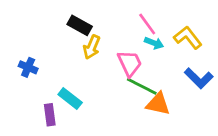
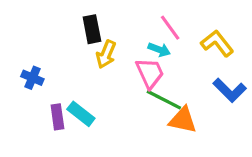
black rectangle: (80, 25) -> (92, 29), turned 50
cyan arrow: (154, 43) -> (159, 50), moved
purple rectangle: (50, 115) -> (57, 117), moved

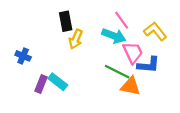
cyan arrow: (159, 50) -> (114, 36), size x1.5
pink trapezoid: (150, 73) -> (133, 53), moved
blue L-shape: (230, 90) -> (148, 65), moved, turned -40
purple rectangle: (57, 117) -> (41, 84), turned 30

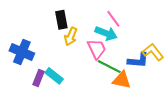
yellow L-shape: (155, 31) -> (153, 52), moved
pink trapezoid: (133, 53) -> (97, 49), moved
blue cross: (23, 56) -> (22, 52), size x1.6

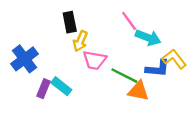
cyan arrow: (106, 33) -> (148, 38), moved
pink trapezoid: (97, 49) -> (95, 60), moved, turned 125
blue cross: (22, 52) -> (25, 59), turned 30

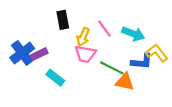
pink line: (129, 21) -> (104, 28), moved
yellow arrow: (80, 41) -> (83, 37), moved
purple rectangle: (44, 89) -> (39, 54), moved, turned 42

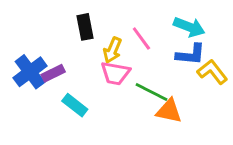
cyan arrow: (133, 34) -> (189, 27), moved
blue L-shape: (142, 62) -> (191, 54), moved

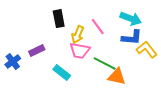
blue cross: (30, 72) -> (13, 62), moved, size x0.7
cyan rectangle: (75, 105) -> (62, 73), moved

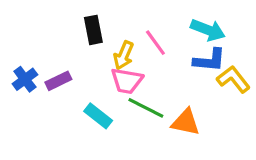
blue cross: (13, 62) -> (25, 79), moved
green line: (105, 64) -> (146, 108), moved

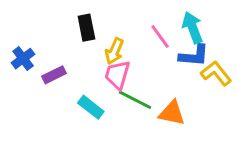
cyan arrow: (208, 30) -> (193, 28), turned -132
pink line: (155, 43) -> (160, 36), moved
blue cross: (25, 79) -> (23, 59), moved
pink trapezoid: (127, 81) -> (117, 75), turned 96

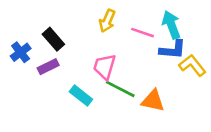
black rectangle: (86, 28) -> (53, 39), moved, turned -30
pink line: (160, 36) -> (143, 33), turned -35
yellow arrow: (114, 51) -> (107, 21), moved

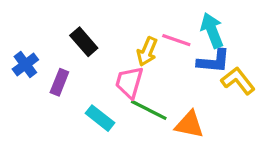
yellow arrow: (107, 21) -> (147, 52), moved
black rectangle: (53, 39) -> (84, 42), moved
purple rectangle: (48, 67) -> (59, 82), turned -42

